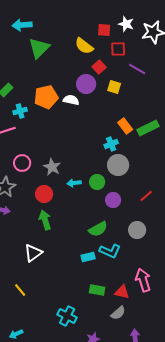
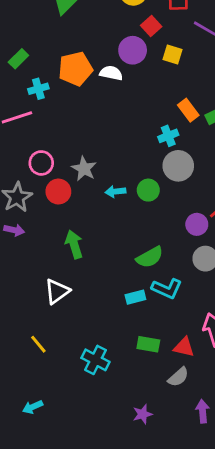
red circle: (44, 194) -> (58, 192), moved
purple circle: (113, 200) -> (197, 224), moved
cyan cross: (67, 316) -> (95, 360), moved

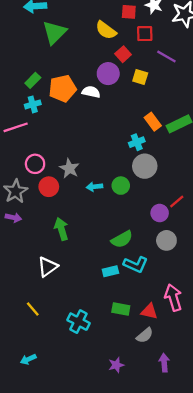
green rectangle: (18, 59) -> (33, 80), moved

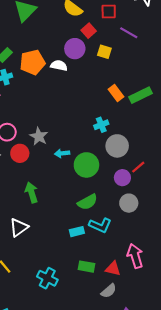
cyan cross: (137, 142) -> (101, 125), moved
gray circle: (145, 166) -> (117, 146), moved
green circle: (121, 186) -> (86, 165), moved, size x1.5

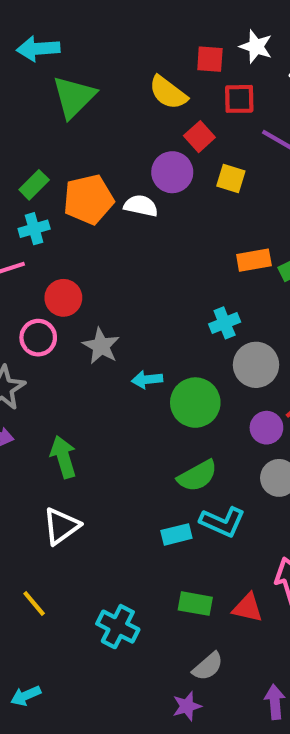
orange rectangle: (116, 93) -> (254, 260), turned -63
red circle: (20, 153) -> (63, 298), moved
green arrow: (31, 192) -> (63, 457), moved
gray semicircle: (109, 291) -> (208, 666), moved

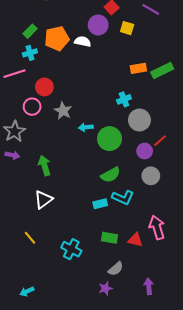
cyan arrow: (26, 696) -> (27, 292), moved

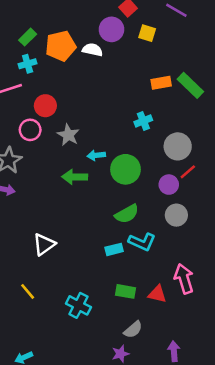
green rectangle: (162, 70) -> (190, 85), turned 70
gray circle: (139, 120) -> (178, 146), moved
green arrow: (44, 165) -> (75, 177), moved, turned -72

